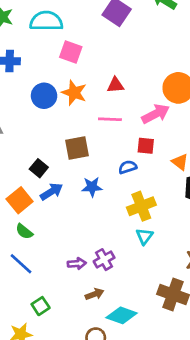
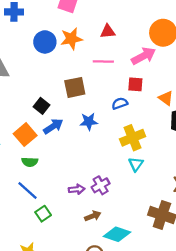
orange star: (74, 93) -> (71, 39), turned -30
green semicircle: (24, 231) -> (30, 162), turned -35
green square: (41, 306) -> (43, 214), moved

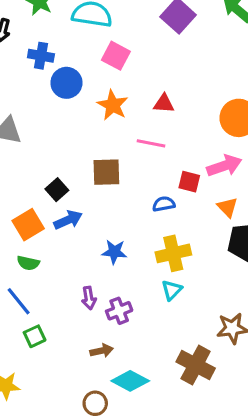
orange star: (71, 39) -> (113, 105), turned 30
blue circle: (45, 42) -> (66, 83), moved
pink arrow: (144, 56) -> (224, 166), moved
blue star: (89, 122) -> (114, 252), moved
purple arrow: (77, 189) -> (89, 298), moved, turned 77

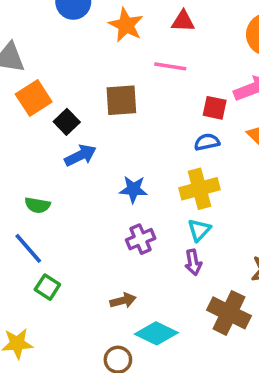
blue semicircle: (164, 204) -> (207, 142), moved
orange square: (28, 225) -> (34, 98), moved
purple arrow: (89, 298) -> (193, 262), moved
purple cross: (119, 311) -> (141, 239), moved
green square: (35, 336) -> (47, 287), turned -30

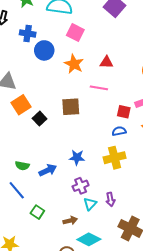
blue arrow: (80, 155) -> (48, 170), moved
cyan triangle: (199, 230) -> (90, 204), moved
green square: (47, 287) -> (37, 212), moved

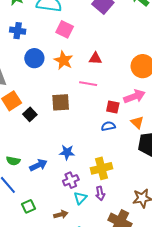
blue circle: (44, 50) -> (34, 58), moved
yellow cross: (115, 158) -> (101, 168), moved
green square: (37, 212) -> (29, 206), turned 32

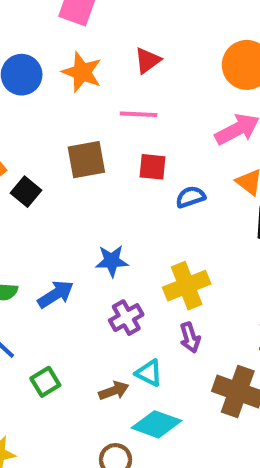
red triangle: (95, 58) -> (147, 60), turned -32
red square: (113, 107) -> (153, 167), moved
cyan triangle: (80, 198) -> (149, 373), moved, turned -40

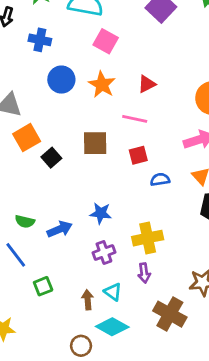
red square: (153, 167) -> (138, 155), turned -30
brown arrow: (114, 391) -> (88, 300), turned -84

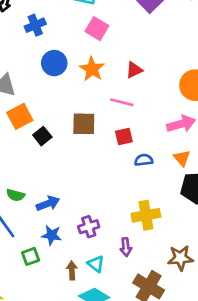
blue cross: (40, 40) -> (35, 25), turned -36
blue star: (101, 213) -> (51, 235), moved
yellow cross: (148, 238) -> (146, 215), moved

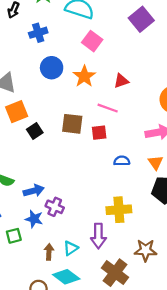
red square: (124, 137) -> (99, 133), moved
purple cross: (89, 227) -> (55, 207), moved, turned 36
purple arrow: (126, 247) -> (98, 236), size x1.5
cyan triangle: (96, 264) -> (71, 248), turned 42

